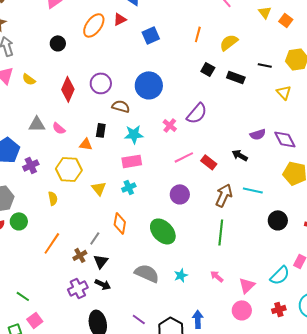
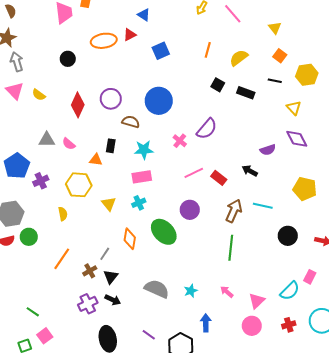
orange square: (286, 20) -> (280, 56), moved
orange ellipse: (94, 25) -> (104, 41), turned 45
purple diamond: (285, 139) -> (297, 139), moved
green ellipse: (163, 231) -> (164, 232), moved
blue arrow: (198, 319) -> (206, 323), moved

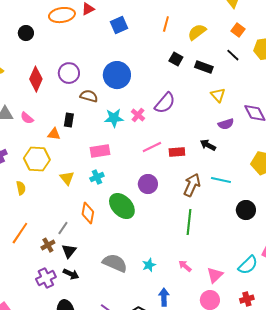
black line: (275, 81) -> (233, 55), turned 32
yellow triangle: (294, 108) -> (218, 95), moved
cyan star: (144, 150) -> (114, 118), moved
red rectangle: (219, 178) -> (177, 152), turned -42

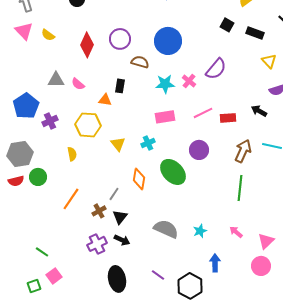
pink rectangle: (100, 151) -> (165, 117), moved

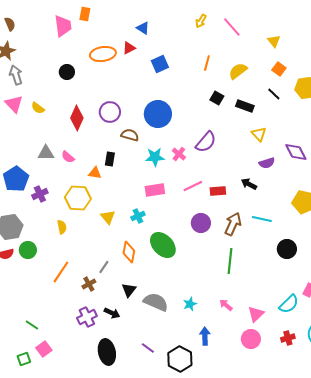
purple circle: (199, 150) -> (201, 223), moved
black triangle: (120, 217) -> (129, 290), moved

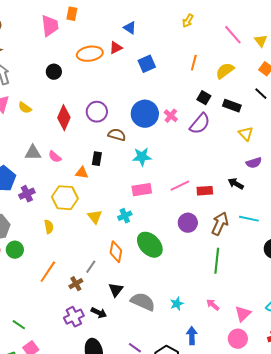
pink line: (232, 27) -> (233, 35), moved
purple semicircle: (206, 142) -> (200, 124), moved
pink cross: (179, 154) -> (171, 116), moved

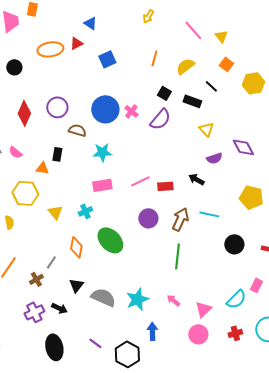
black line: (261, 94) -> (211, 86), moved
cyan star: (177, 304) -> (137, 299), size x1.6

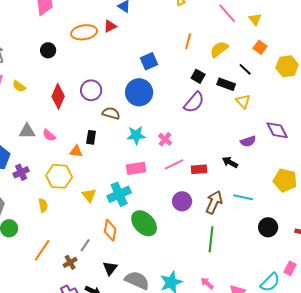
blue square: (107, 59) -> (149, 61), moved
pink cross: (131, 111) -> (165, 139), moved
yellow triangle: (206, 129) -> (243, 101), moved
cyan cross: (85, 211) -> (119, 194), size x1.6

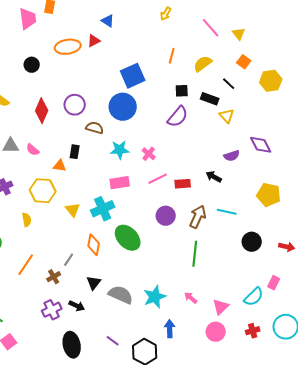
blue square: (149, 61) -> (133, 76), size x1.4
black square: (198, 76) -> (182, 91), turned -32

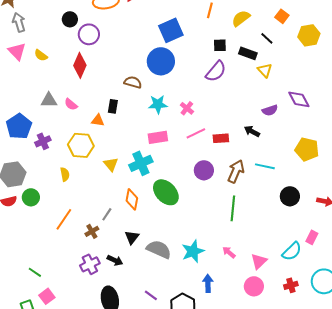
purple circle: (75, 105) -> (89, 34), moved

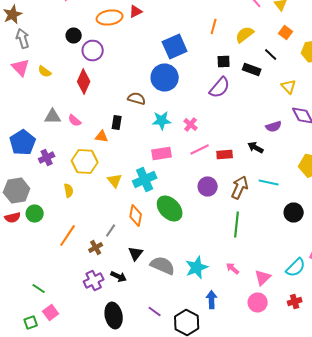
yellow triangle: (265, 70) -> (289, 86), moved

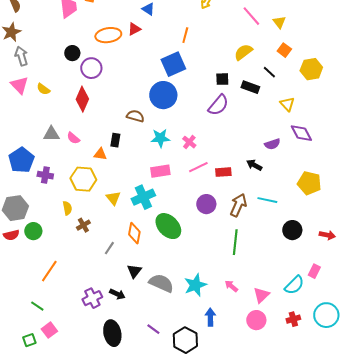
orange line: (214, 26) -> (185, 35), moved
purple cross: (47, 158) -> (45, 175), turned 35
orange line: (68, 236) -> (49, 271), moved
brown cross: (96, 248) -> (83, 225), moved

